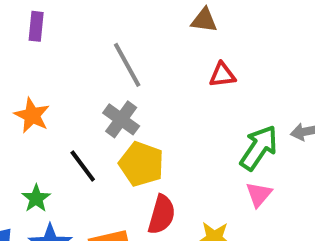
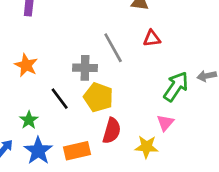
gray line: (127, 65) -> (113, 48), moved
gray cross: (121, 119) -> (85, 68), turned -35
pink triangle: (259, 194) -> (165, 123), moved

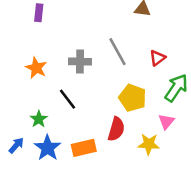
red triangle: (152, 38) -> (158, 58), moved, turned -30
gray cross: (85, 68) -> (80, 62), moved
yellow pentagon: (98, 97) -> (132, 98), moved

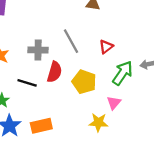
black line: (68, 99) -> (27, 83), turned -36
red semicircle: (116, 129) -> (54, 72), moved

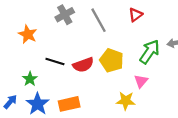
red triangle: (106, 47) -> (136, 15), moved
gray cross: (38, 50) -> (65, 15), moved, turned -30
red semicircle: (54, 72) -> (83, 65), moved, turned 54

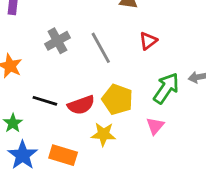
yellow star: (126, 101) -> (103, 134), moved
orange rectangle: (69, 104) -> (63, 155), turned 30

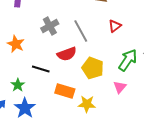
red semicircle: (81, 105) -> (67, 54), moved
yellow star: (103, 134) -> (87, 104), moved
orange rectangle: (63, 155) -> (65, 91), moved

